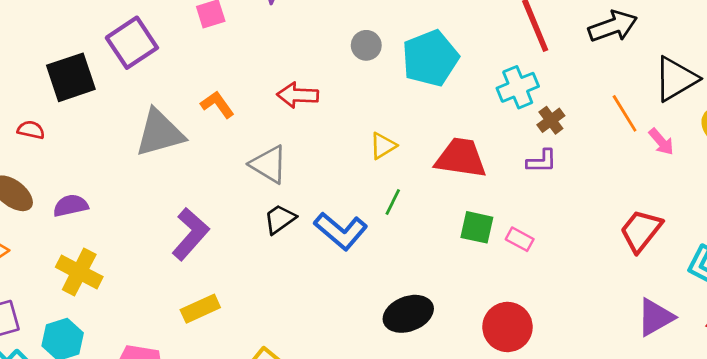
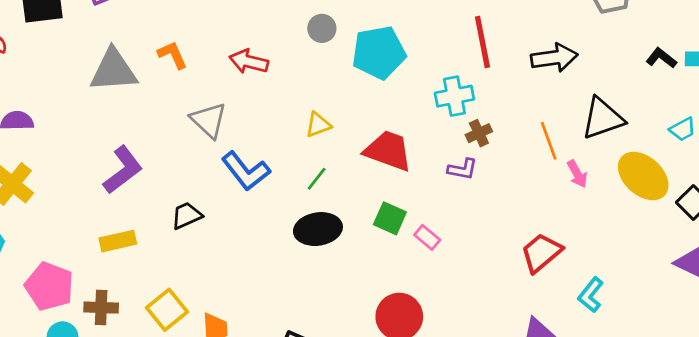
black trapezoid: (280, 219) -> (187, 216), moved
blue L-shape: (341, 231) -> (246, 171), moved
black ellipse: (408, 314) -> (318, 229), moved

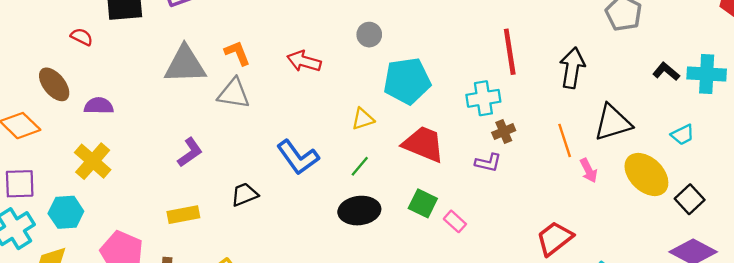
cyan pentagon: (379, 53) -> (407, 81), moved
black arrow: (554, 58) -> (572, 68), turned -75
gray triangle: (209, 120) -> (234, 93), moved, turned -36
purple L-shape: (123, 170) -> (190, 152), size x0.7

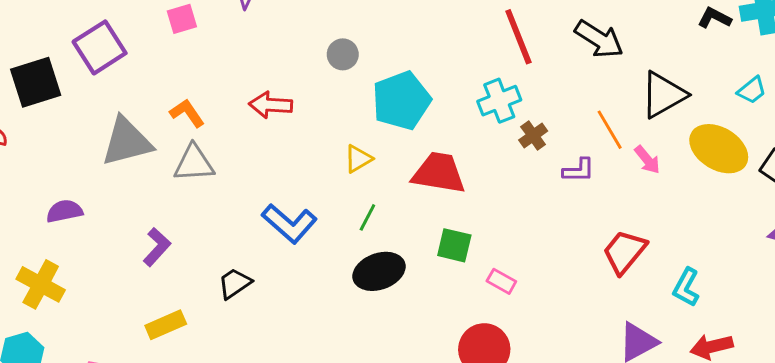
black arrow: (572, 68) -> (599, 39), turned 126
purple semicircle: (99, 106) -> (64, 211), moved
purple L-shape: (488, 163) -> (579, 170), moved
pink rectangle: (455, 221) -> (501, 281), moved

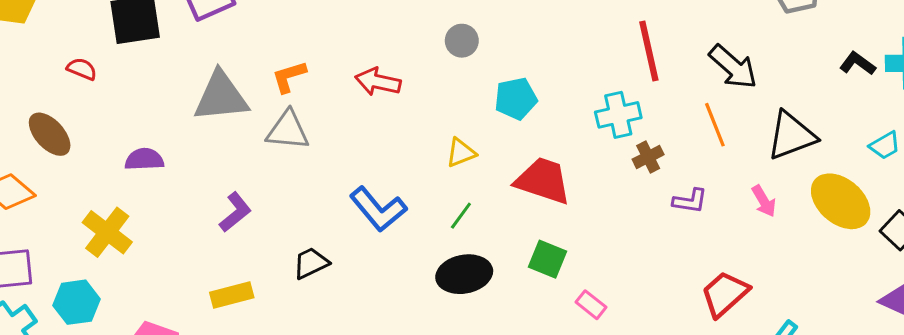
cyan pentagon: (401, 101) -> (516, 99), size x0.7
orange L-shape: (187, 113) -> (289, 77), turned -81
orange line: (610, 130) -> (715, 125), moved

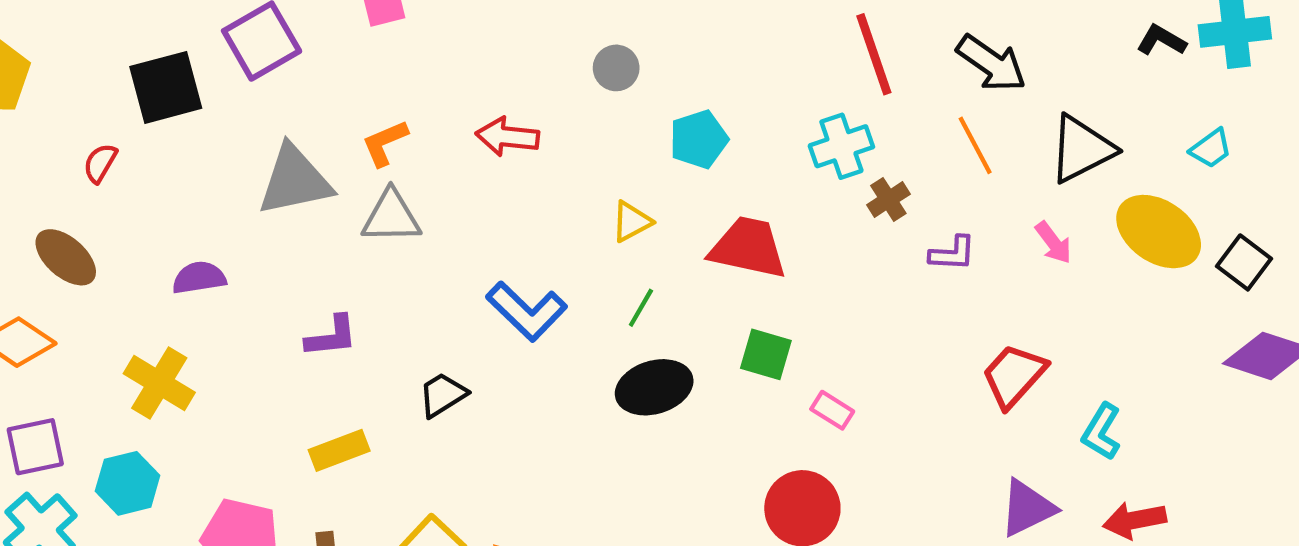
red semicircle: (82, 69) -> (100, 163), turned -76
purple L-shape: (235, 212) -> (331, 336), turned 39

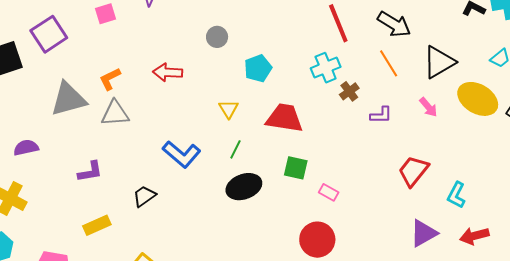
yellow triangle: (631, 222) -> (229, 109), turned -30

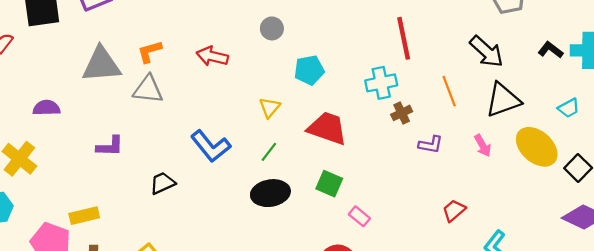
black arrow: (394, 24) -> (487, 52), moved
red trapezoid: (413, 171) -> (454, 211), size x0.7
yellow rectangle: (97, 225) -> (84, 216), moved

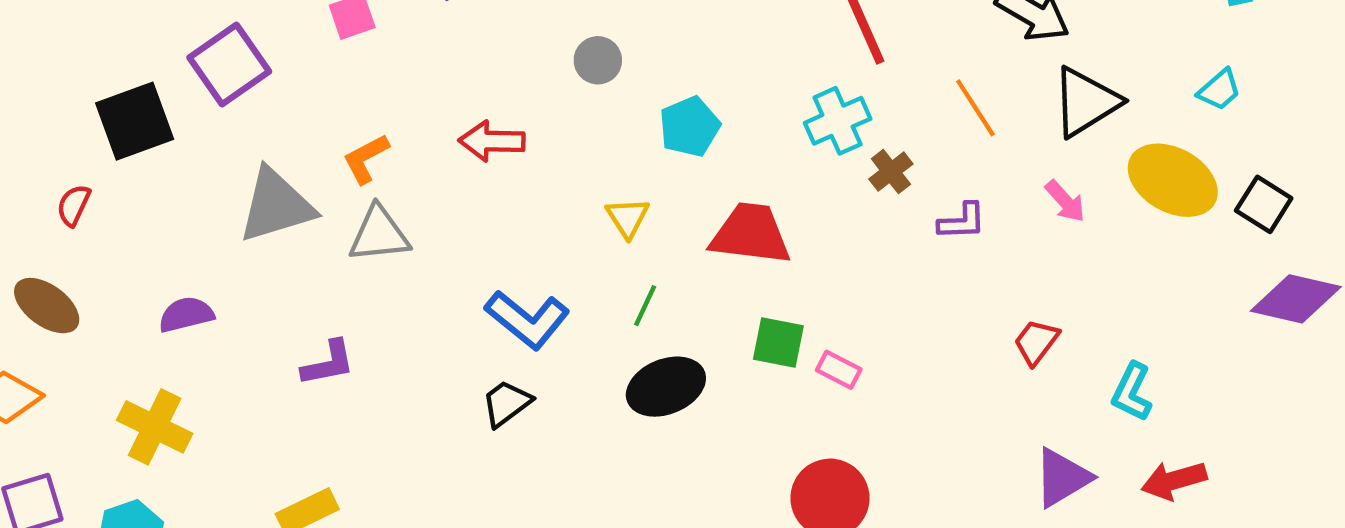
black trapezoid: (162, 183) -> (506, 403), moved
pink rectangle: (359, 216) -> (839, 370), moved

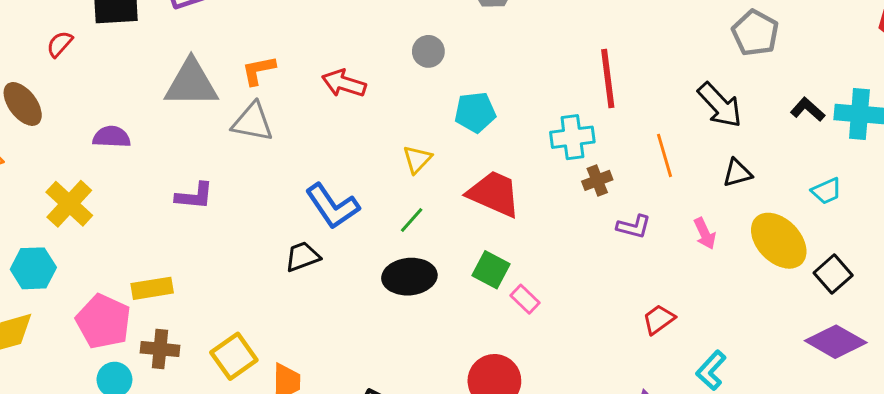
black triangle: (1086, 102) -> (737, 173), size x0.6

